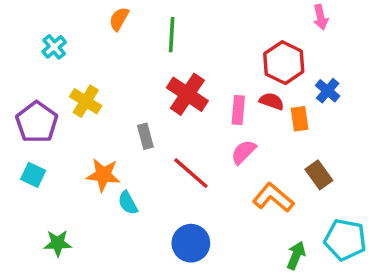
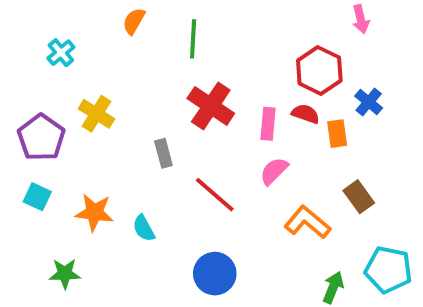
orange star: (103, 175) -> (94, 212), moved

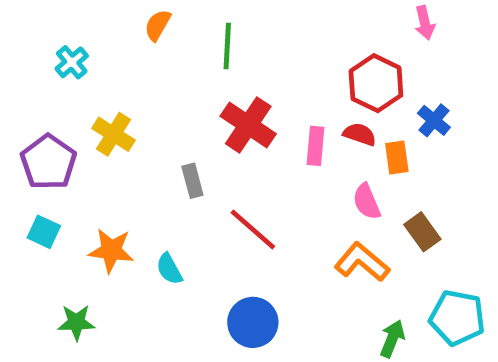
pink semicircle: (274, 171) -> (367, 202), moved, turned -68

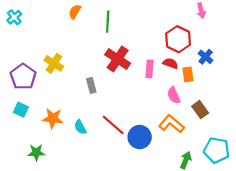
cyan cross: (72, 62) -> (14, 17), moved
red line: (253, 229) -> (113, 125), moved
blue circle: (253, 322) -> (140, 137), moved

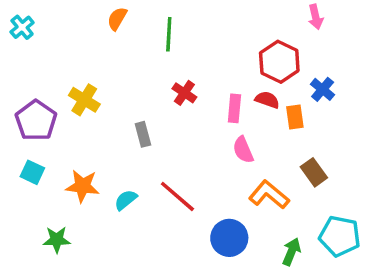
red cross: (118, 59) -> (184, 93), size x0.6
pink semicircle: (174, 95) -> (243, 150), moved
cyan semicircle: (80, 127) -> (126, 200), turned 80
blue circle: (140, 137) -> (229, 238), moved

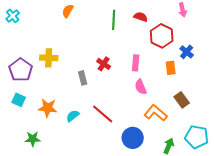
green line: (169, 34) -> (114, 20), moved
red cross: (184, 93) -> (104, 64), moved
yellow cross: (84, 100) -> (49, 58), turned -30
red semicircle: (267, 100) -> (141, 17), moved

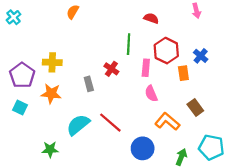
green line: (114, 20) -> (129, 44), moved
red hexagon: (162, 36) -> (166, 51), moved
orange star: (48, 108) -> (51, 94), moved
cyan semicircle: (73, 116) -> (78, 125), size x1.6
green star: (33, 139) -> (50, 149), moved

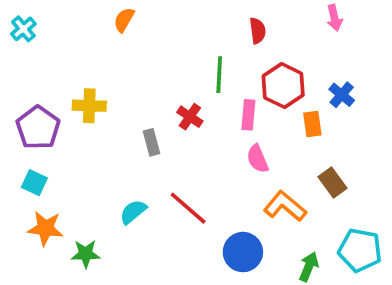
red semicircle: (151, 18) -> (258, 31), turned 64
orange star: (51, 94) -> (45, 228), moved
cyan semicircle: (78, 125) -> (133, 212), size x0.7

